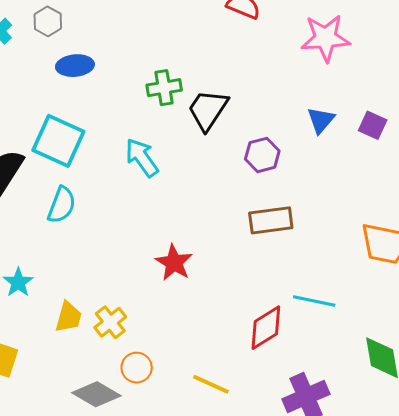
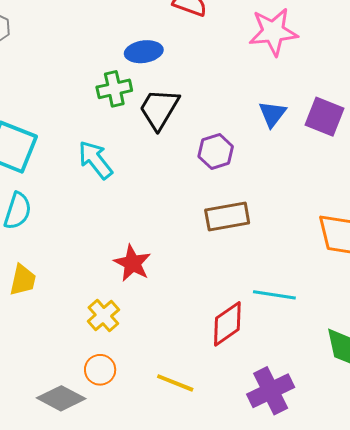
blue ellipse: (75, 66) -> (144, 52), moved
purple square: (373, 125) -> (324, 117), size x1.4
yellow trapezoid: (68, 317) -> (23, 280), moved
yellow cross: (110, 322) -> (103, 316), moved

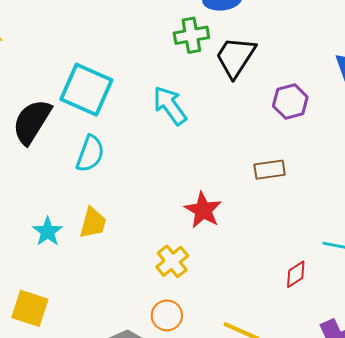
brown rectangle: (227, 216) -> (270, 170), moved, size x0.7
red diamond: (227, 324) -> (296, 274), size x0.6

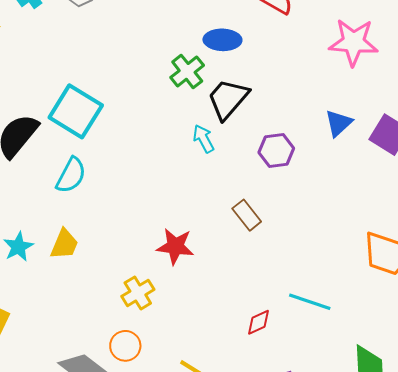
green cross: (191, 35) -> (187, 71), turned -36
cyan arrow: (170, 105) -> (203, 139), moved, size x0.7
brown rectangle: (270, 170) -> (247, 215), turned 52
red star: (203, 210) -> (175, 246), turned -30

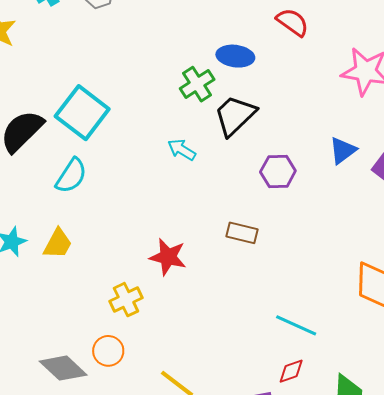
cyan arrow: (203, 139) -> (182, 150), moved, turned -36
brown rectangle: (247, 215) -> (242, 233), turned -44
red diamond: (259, 322) -> (291, 371), moved

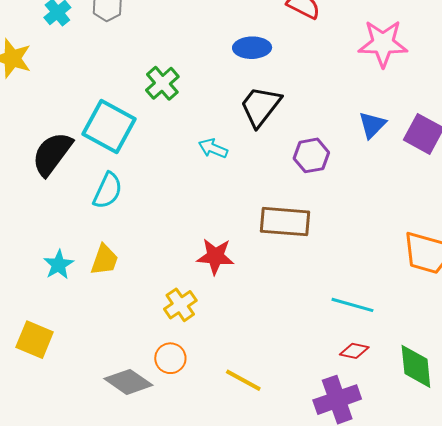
green cross: (197, 84) -> (162, 83), moved
brown rectangle: (242, 233) -> (285, 222), size x1.6
red diamond: (291, 371) -> (354, 351), turned 40

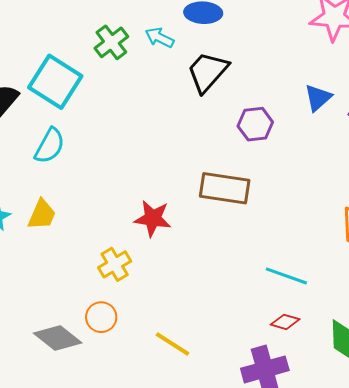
cyan arrow: (213, 148) -> (160, 38), moved

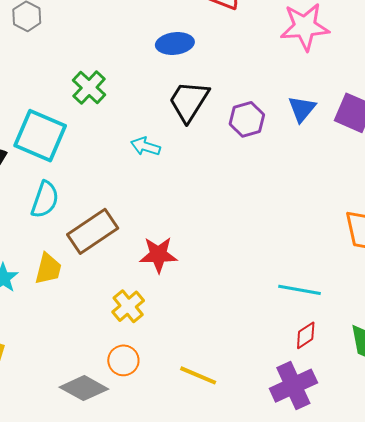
cyan arrow: (160, 38) -> (146, 146), moved
purple hexagon: (255, 124) -> (247, 119), moved
brown rectangle: (225, 188) -> (93, 231), moved, turned -33
red diamond: (285, 322) -> (306, 335), turned -40

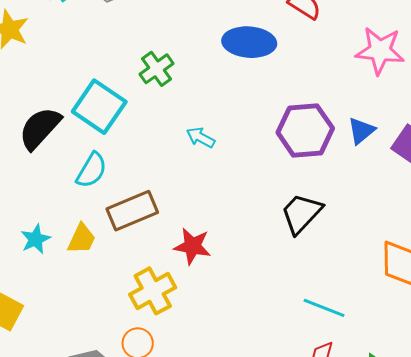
blue ellipse: (175, 43) -> (249, 42), size x1.4
black trapezoid: (189, 101) -> (301, 213), moved
purple hexagon: (247, 119) -> (305, 130), size x1.6
yellow cross: (128, 306) -> (153, 291), size x1.4

